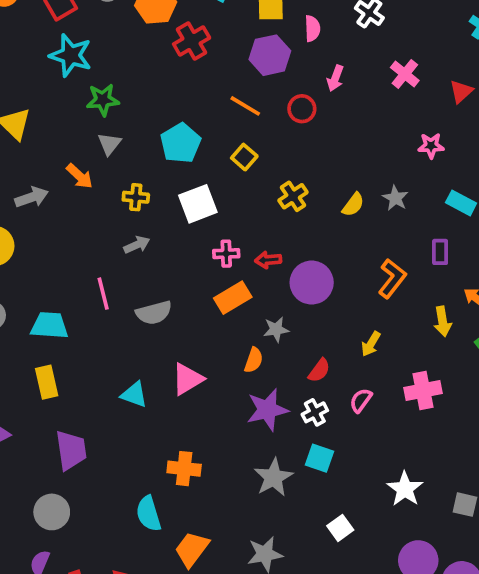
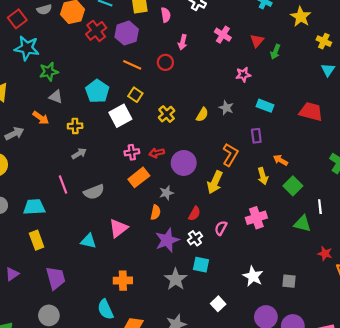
purple hexagon: (270, 55) -> (127, 33), moved
gray triangle: (109, 144) -> (56, 97), turned -40
white square: (198, 204) -> (120, 116), moved
yellow arrow: (371, 344) -> (215, 182), moved, size x1.5

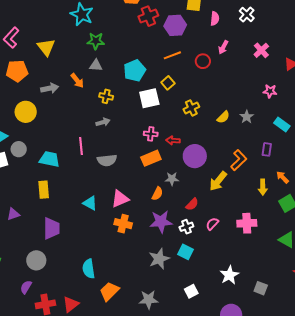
orange line: (132, 65) -> (172, 55), turned -60
gray triangle: (56, 97) -> (96, 65), turned -32
orange cross: (123, 281) -> (123, 224), moved

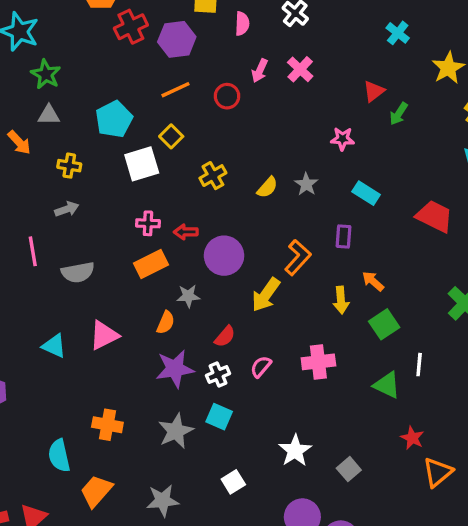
green star: (96, 41) -> (46, 74), turned 30
pink cross: (261, 50) -> (300, 69), moved
orange cross: (123, 224) -> (107, 425), moved
gray square: (261, 288) -> (349, 469), turned 32

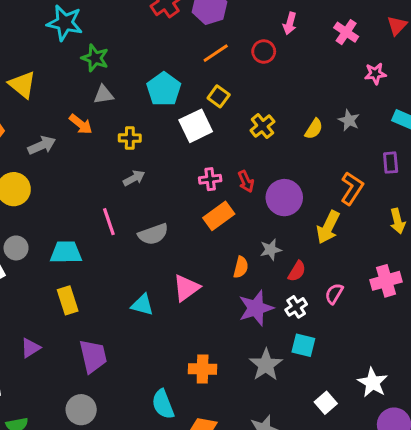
pink cross: (300, 69) -> (346, 32), moved
red arrow: (186, 232) -> (246, 181), turned -105
gray star: (188, 296) -> (271, 250), moved
white star: (295, 451) -> (373, 383), moved

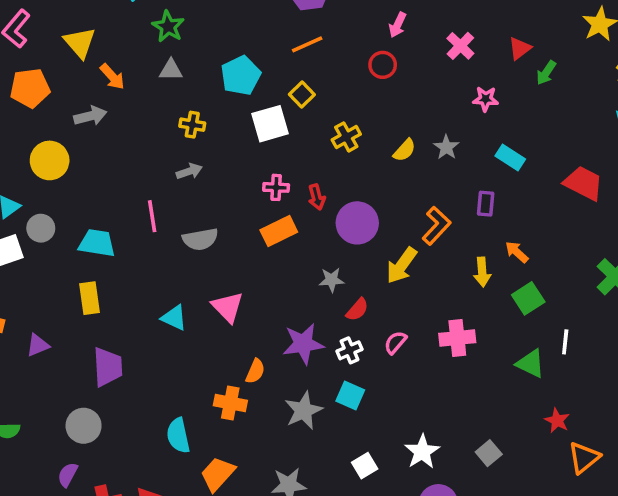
red circle: (264, 51) -> (383, 65), moved
orange arrow: (81, 124) -> (112, 77), moved
orange semicircle: (241, 267) -> (255, 371), moved
pink triangle: (186, 288) -> (228, 307), turned -48

